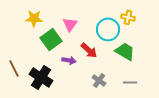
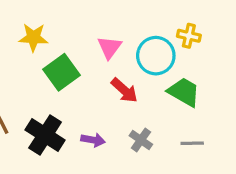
pink triangle: (70, 24) -> (110, 47), moved
purple arrow: (69, 60) -> (93, 140), moved

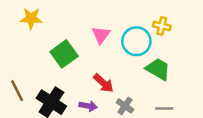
yellow star: (33, 37) -> (31, 18), moved
red arrow: (124, 90) -> (103, 83), moved

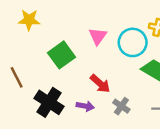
brown line: (17, 91) -> (17, 77), moved

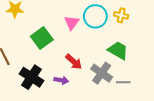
cyan circle: (133, 42) -> (95, 16), moved
gray cross: (121, 106) -> (102, 73), moved, size x1.5

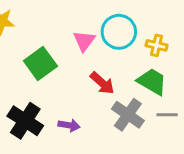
yellow cross: (121, 15) -> (157, 45), moved
red arrow: (74, 62) -> (102, 83), moved
gray line: (123, 82) -> (167, 115), moved

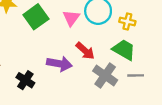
green square: (40, 63) -> (36, 17), moved
black cross: (25, 121) -> (25, 80), size x0.7
purple arrow: (69, 125) -> (59, 64), moved, size x1.5

